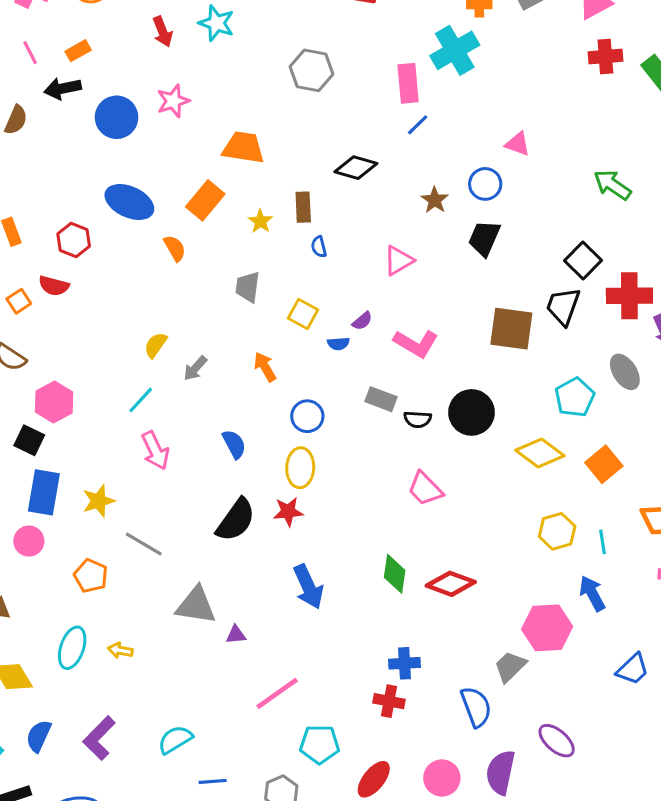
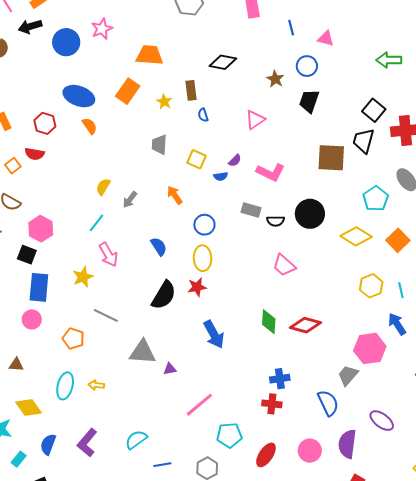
blue line: (418, 125) -> (291, 28), moved, turned -56
green arrow: (612, 185) -> (389, 60), turned -30
orange semicircle: (175, 248) -> (90, 126), moved
yellow star: (99, 501) -> (83, 277), moved

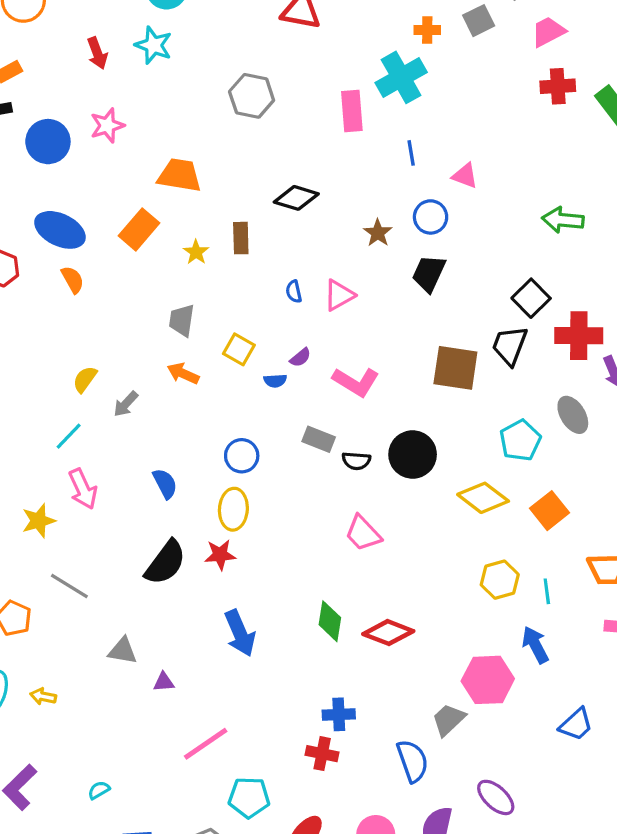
blue semicircle: (203, 115) -> (294, 292), moved
orange arrow: (175, 195) -> (183, 373), moved, turned -36
gray triangle: (143, 352) -> (123, 651), size x0.7
cyan semicircle: (136, 440) -> (99, 790), size x0.6

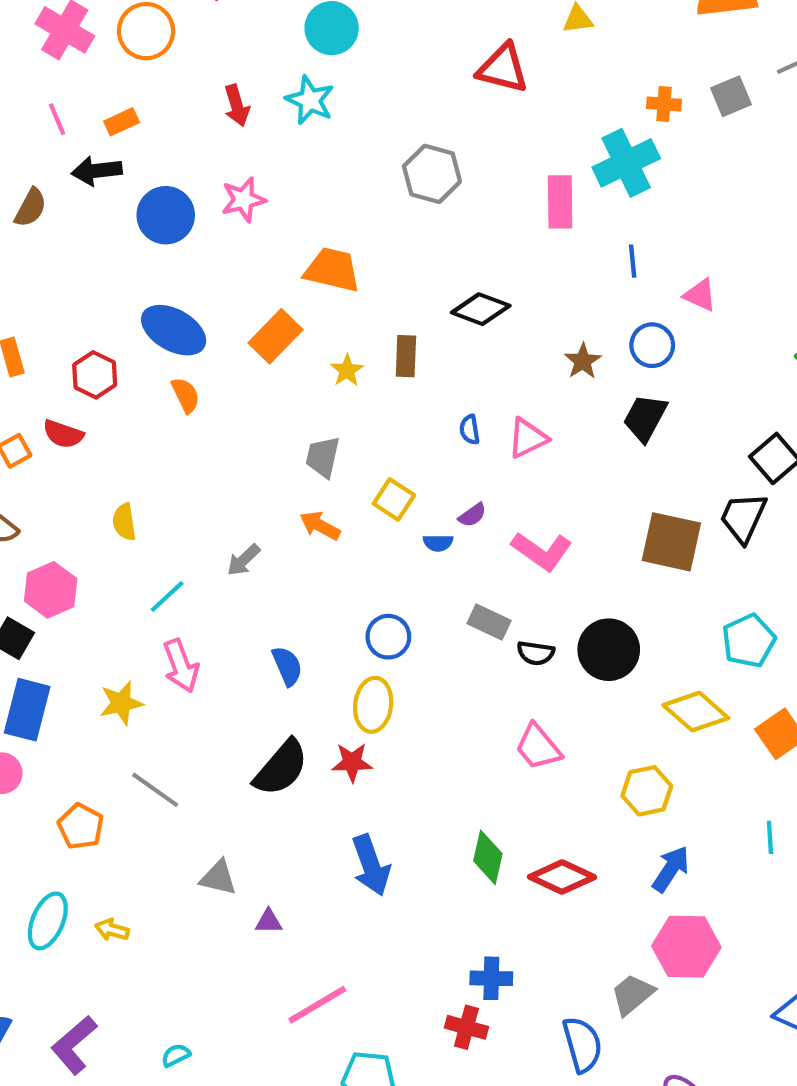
yellow semicircle: (85, 379) -> (124, 522), moved, turned -48
yellow hexagon: (500, 580) -> (647, 791), moved
blue arrow: (535, 645) -> (671, 869), moved, turned 57

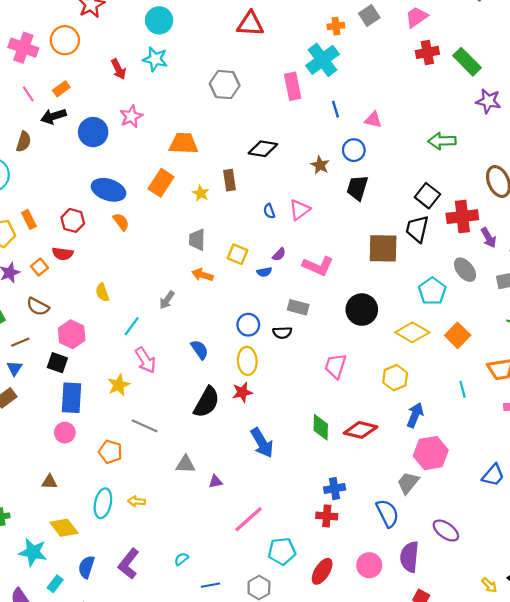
black semicircle: (536, 653) -> (282, 333), moved
pink trapezoid: (538, 747) -> (335, 366), turned 68

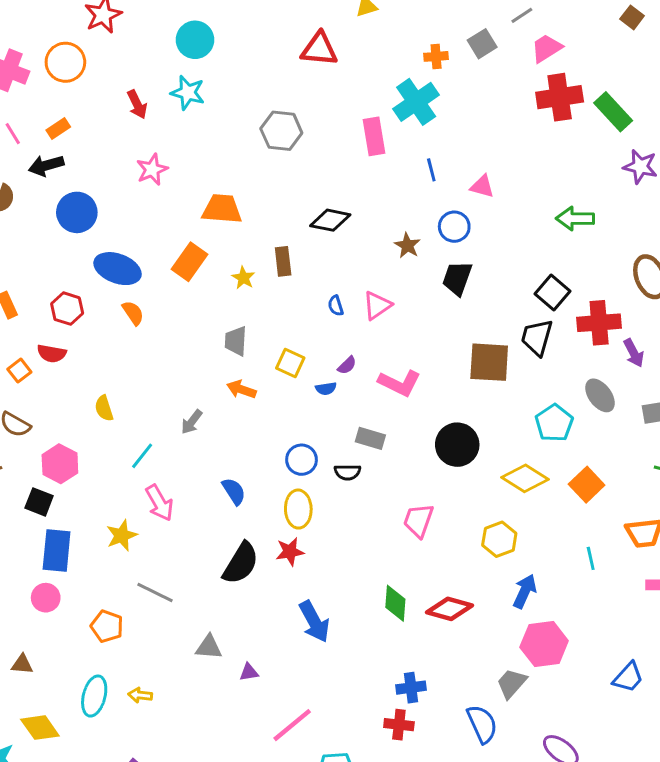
red cross: (427, 52) -> (560, 97), size x1.4
blue circle: (93, 132) -> (77, 212), moved

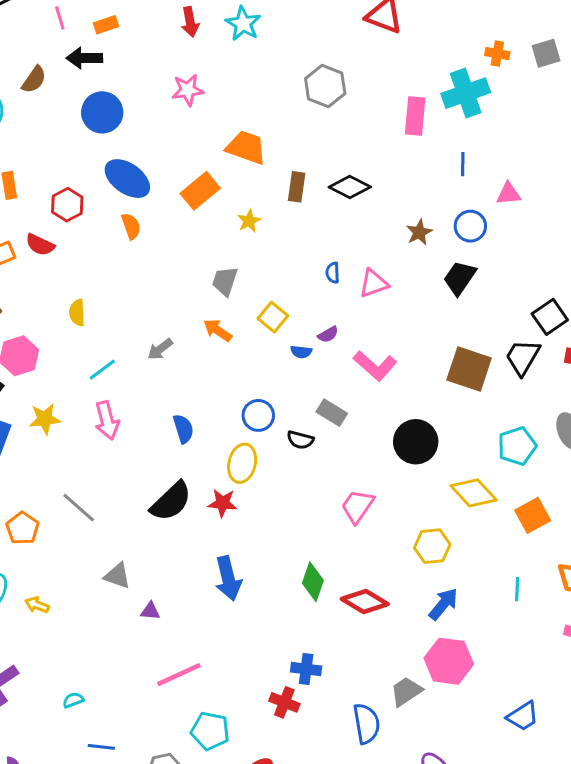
pink triangle: (482, 186) -> (509, 194), turned -35
brown rectangle: (283, 261) -> (297, 187), moved
yellow star: (122, 535) -> (45, 419), moved

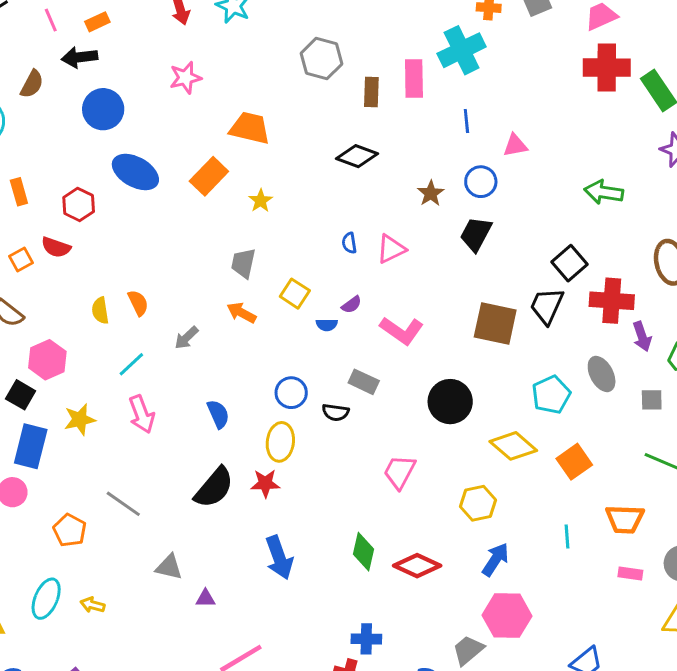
brown rectangle: (297, 187) -> (371, 92), moved
orange semicircle: (131, 226) -> (138, 303), moved

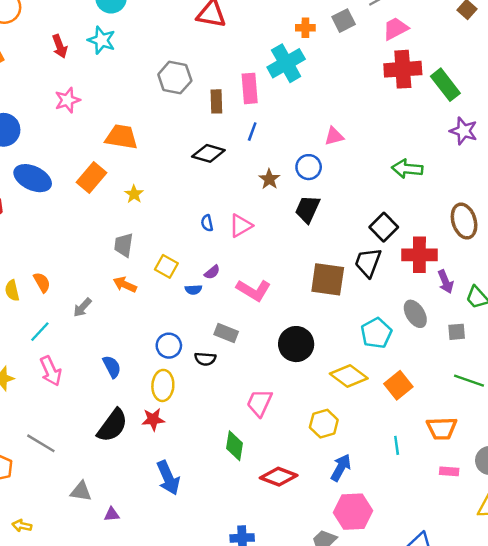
blue line: (466, 121) -> (252, 132), moved, turned 30
green diamond: (364, 552) -> (234, 446), moved

